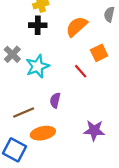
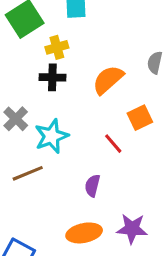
purple semicircle: (55, 100) -> (92, 186), moved
brown line: (24, 112) -> (28, 173), moved
orange ellipse: (43, 133) -> (84, 233), moved

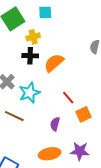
orange semicircle: (108, 80) -> (54, 63), moved
orange square: (140, 118) -> (83, 114), moved
brown line: (28, 173) -> (14, 116), turned 48

